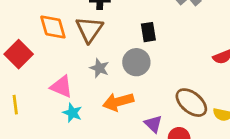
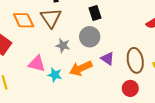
brown ellipse: (191, 103) -> (135, 60), turned 50
cyan star: (72, 113) -> (55, 75), moved
purple triangle: (153, 124) -> (107, 59), moved

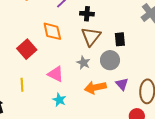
brown triangle: (51, 18) -> (91, 36), moved
cyan star: (55, 75) -> (59, 100), moved

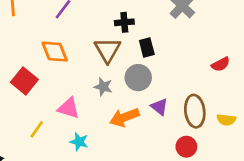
black cross: (87, 14) -> (124, 22), moved
yellow line: (22, 85) -> (37, 129), moved, turned 48

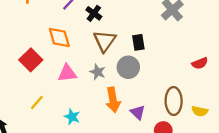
black cross: (124, 22) -> (94, 13), moved, turned 35
purple triangle: (159, 107) -> (138, 112), moved
pink triangle: (69, 108) -> (67, 73), moved, turned -30
orange arrow: (124, 117) -> (113, 100), turned -85

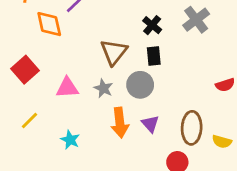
black cross: (94, 13) -> (152, 25), moved
orange diamond: (59, 38) -> (49, 24), moved
purple triangle: (138, 112) -> (150, 124), moved

